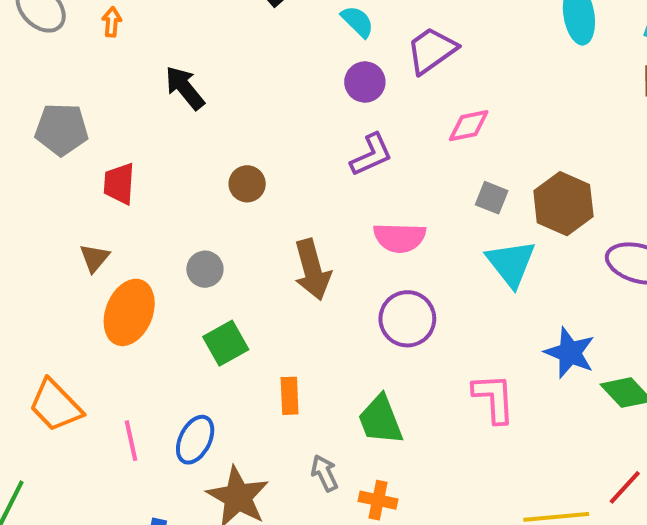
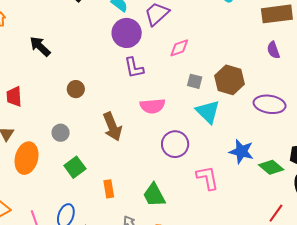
purple circle: (365, 82) -> (127, 33), size x1.5
purple L-shape: (371, 155) -> (134, 68), turned 110
purple circle: (407, 319) -> (175, 144), moved

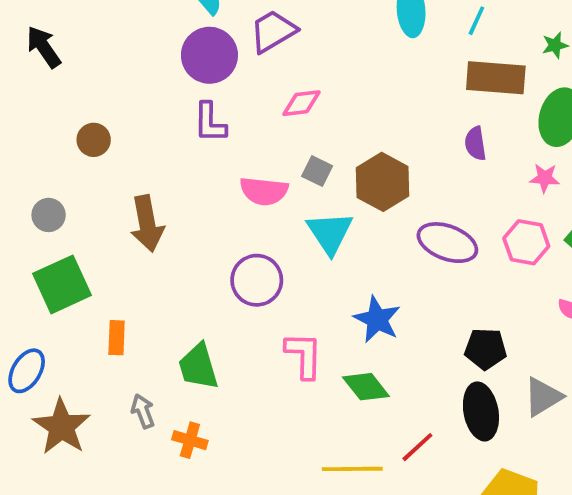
pink semicircle: (153, 106) -> (264, 191), moved
green square: (75, 167) -> (62, 284), size x1.4
green diamond: (271, 167) -> (366, 387), moved

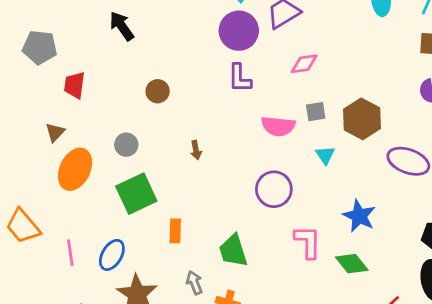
gray square: (317, 171) -> (316, 112), turned -35
brown arrow: (147, 224) -> (196, 150), size x0.5
cyan triangle: (330, 233) -> (325, 155), size x0.6

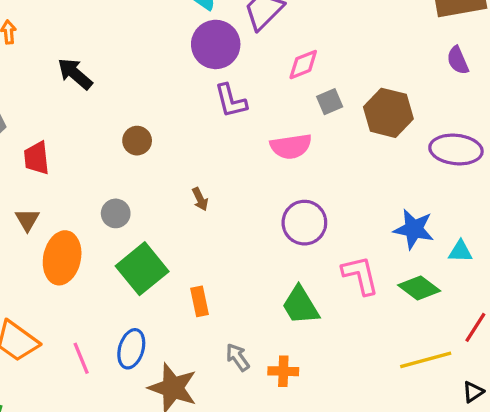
gray square: (316, 112) -> (330, 102), moved
cyan triangle: (325, 155) -> (460, 251), moved, turned -40
green trapezoid: (233, 251) -> (300, 305), moved

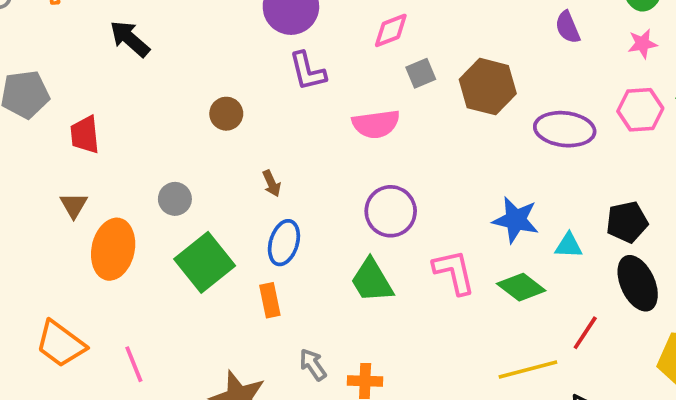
brown circle: (137, 141) -> (226, 114), moved
green trapezoid: (300, 305) -> (372, 281), moved
blue ellipse: (131, 349) -> (284, 243), moved

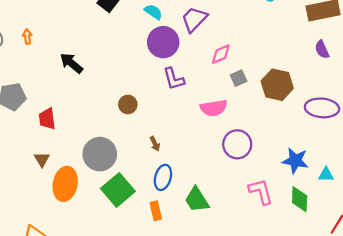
gray circle: (175, 199) -> (100, 154), size x1.8
purple circle: (391, 211) -> (237, 144), moved
green trapezoid: (372, 281) -> (197, 200), moved
green diamond: (521, 287) -> (300, 199), turned 56

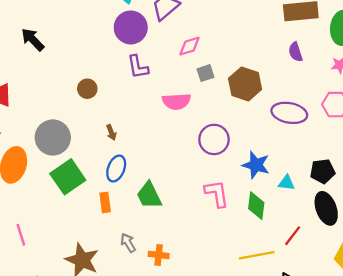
purple circle: (237, 144) -> (214, 139), moved

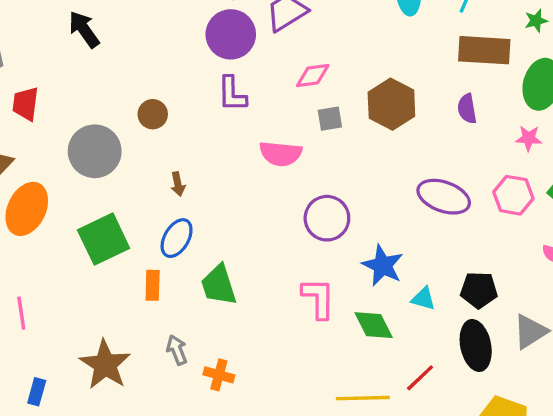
brown hexagon: (245, 84) -> (391, 104), moved
gray circle: (53, 137) -> (95, 151), moved
green diamond: (256, 206) -> (374, 325), turned -44

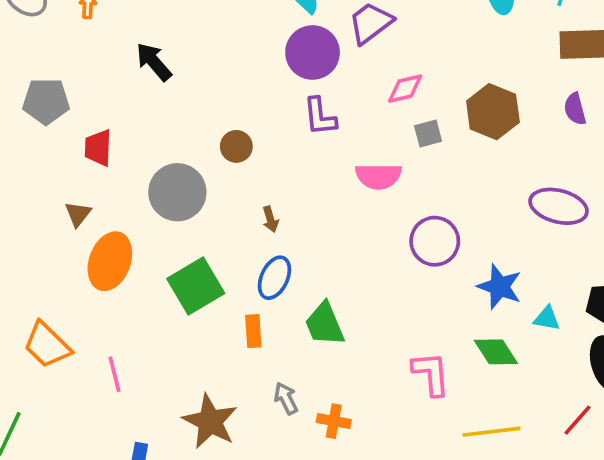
pink L-shape: (318, 298) -> (431, 374), moved
red line: (420, 378) -> (578, 420), moved

